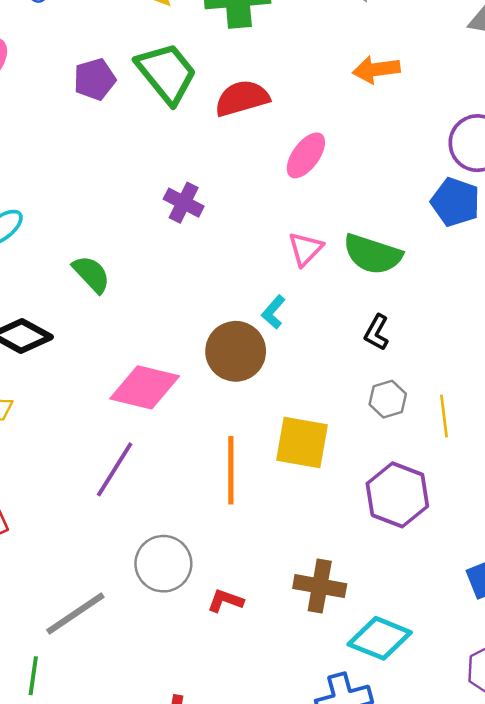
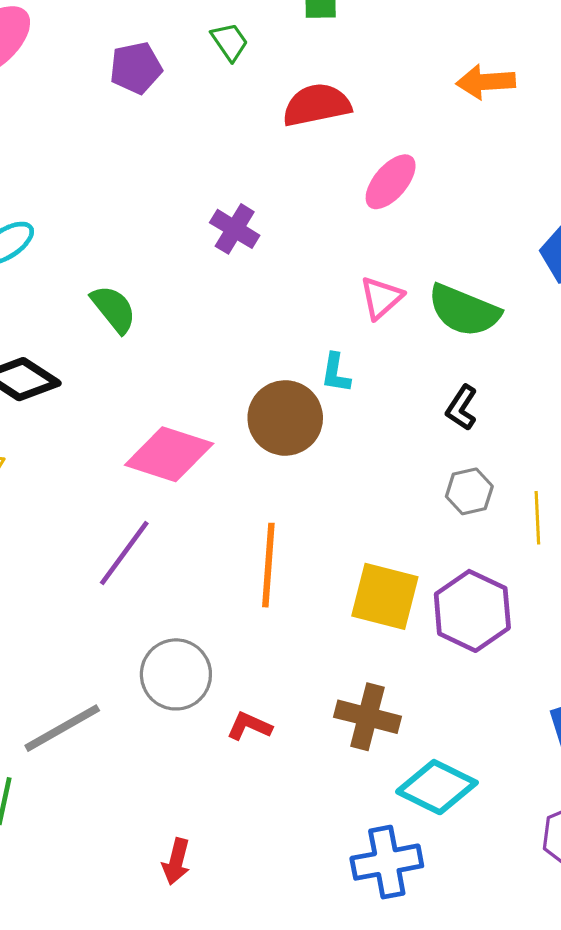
green trapezoid: (166, 73) -> (230, 42), moved, size x0.5
cyan L-shape: (273, 312) -> (336, 373), turned -36
yellow square: (302, 443) -> (385, 596), moved

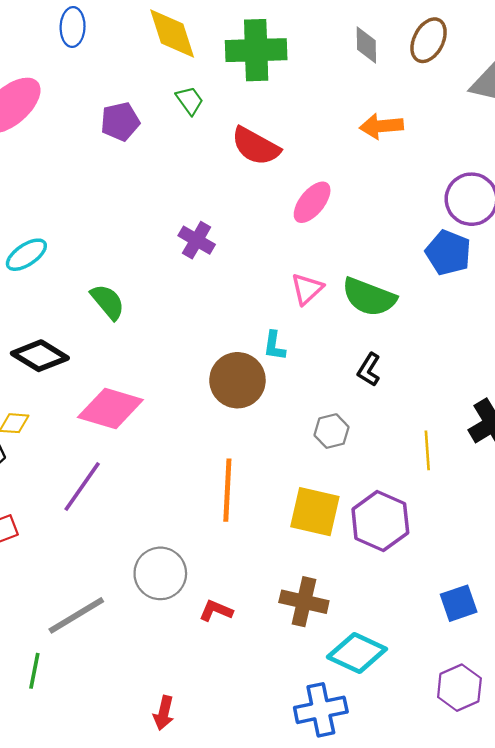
red semicircle: (317, 105) -> (256, 146), turned -138
pink diamond: (169, 454) -> (110, 408), moved
gray hexagon: (469, 491) -> (332, 431), moved
purple line: (124, 553) -> (82, 486), moved

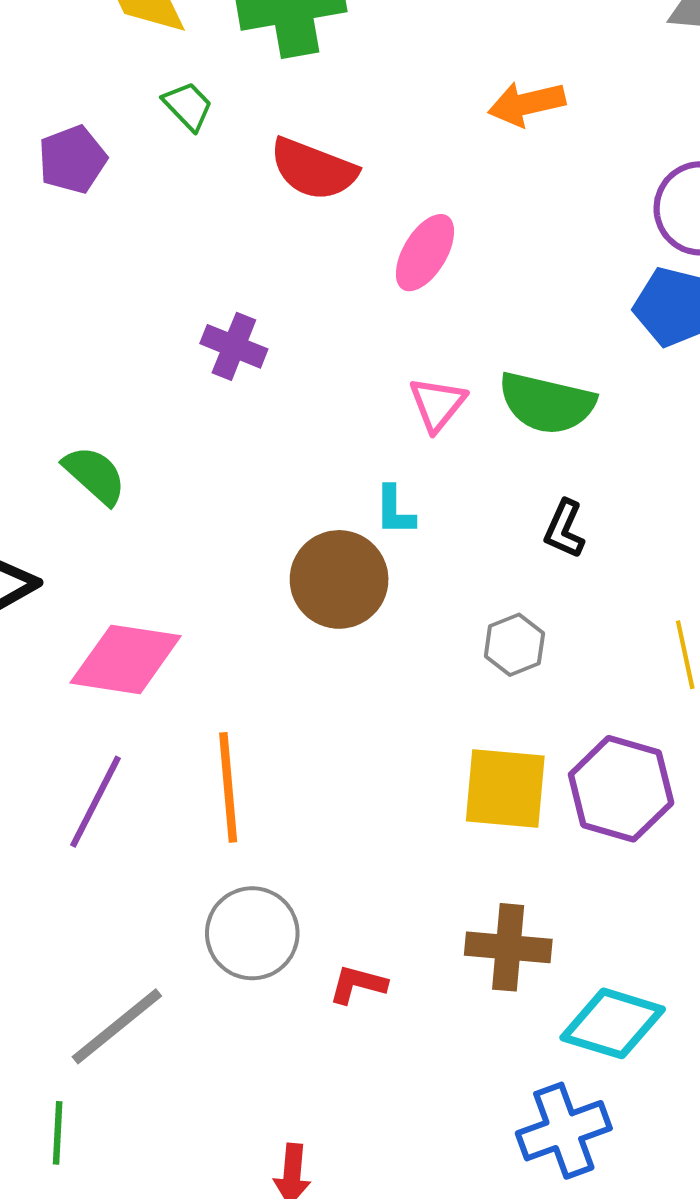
orange line: (227, 490) -> (228, 787), moved

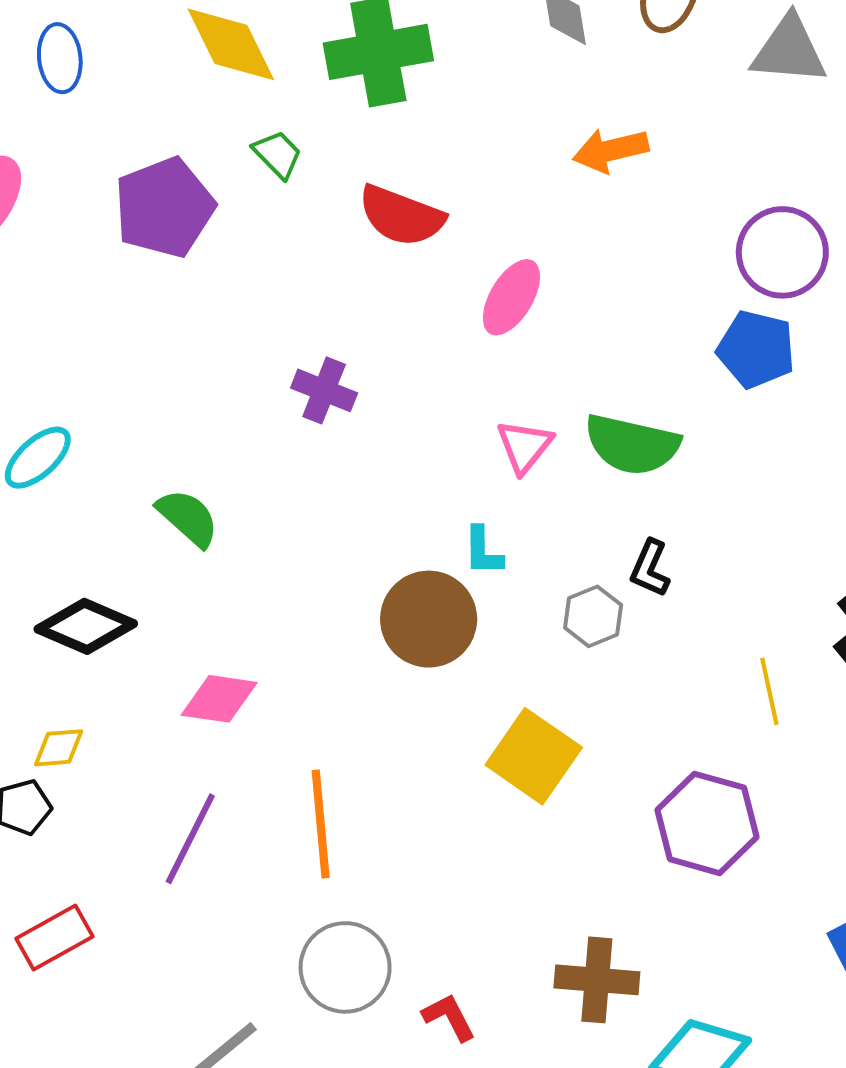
purple pentagon: (72, 159) -> (164, 207), size x1.5
gray hexagon: (514, 645) -> (593, 616), moved
pink diamond: (126, 659) -> (219, 699), size x0.7
yellow square: (505, 789) -> (534, 756), moved, turned 30
red L-shape: (358, 984) -> (449, 1017), turned 48

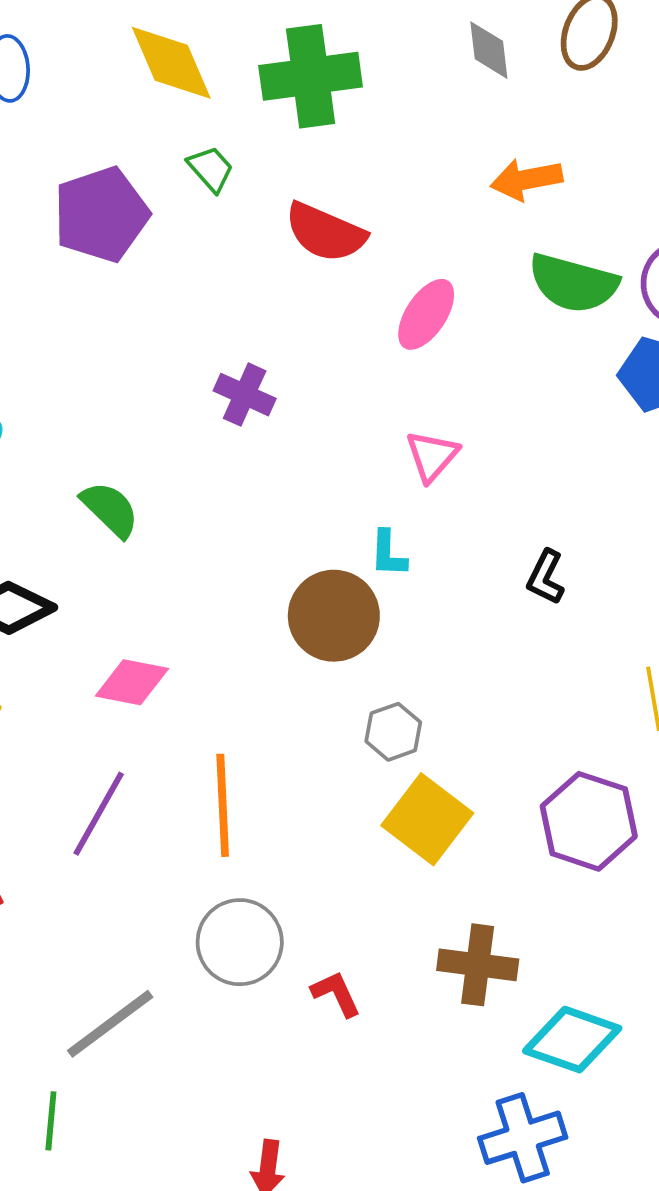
green semicircle: (632, 445) -> (573, 283), moved
gray hexagon: (593, 616) -> (393, 732), moved
yellow square: (534, 756) -> (427, 819), moved

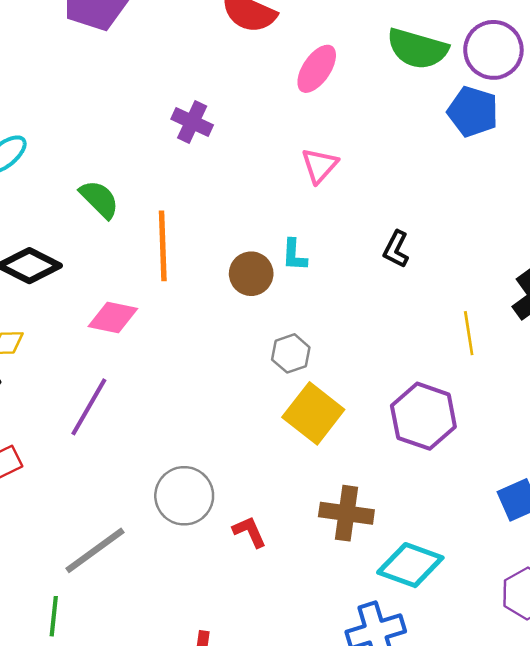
cyan L-shape: (388, 554) -> (294, 255), moved
brown circle: (334, 616) -> (251, 274), size x0.7
orange line: (223, 805) -> (163, 246), moved

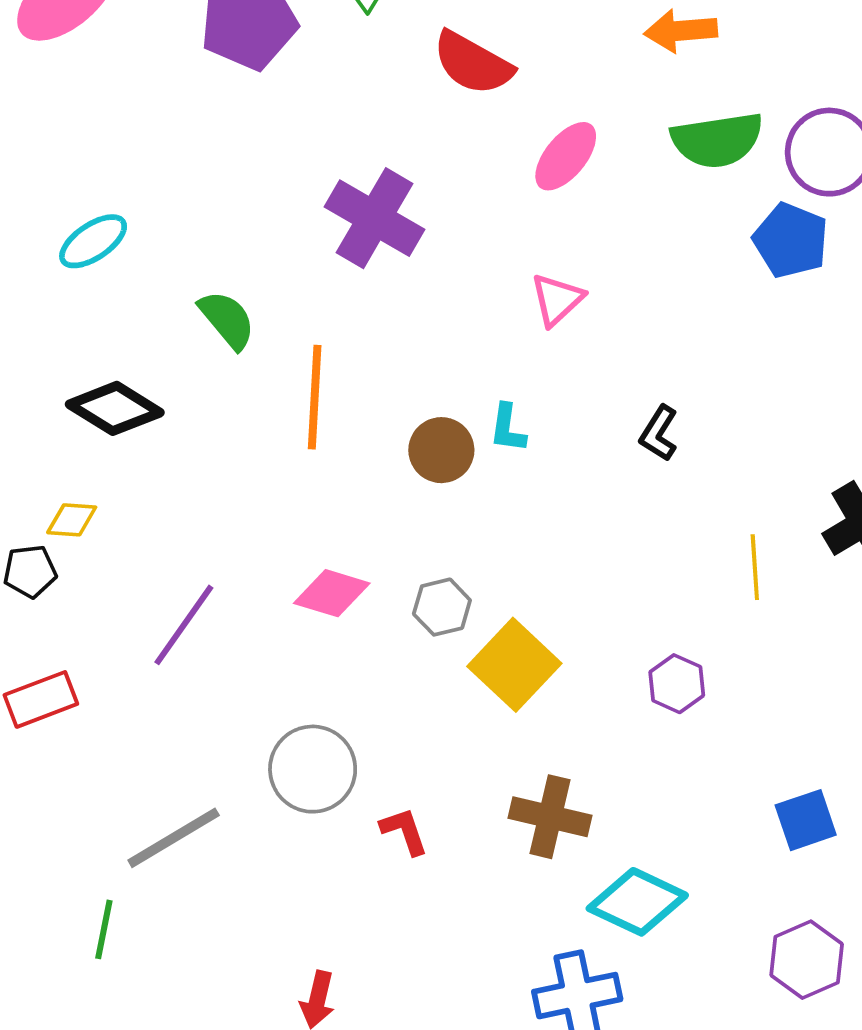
green semicircle: (417, 49) -> (717, 140), turned -30
purple cross: (192, 122) -> (375, 218), size x1.6
pink diamond: (113, 317) -> (332, 593), moved
gray hexagon: (291, 353) -> (442, 607), moved
purple hexagon: (423, 416) -> (677, 684), size x0.6

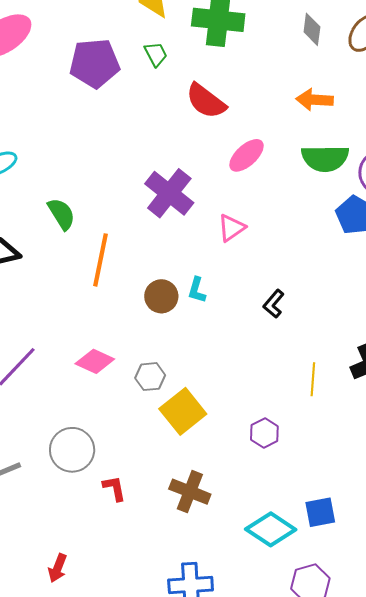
purple cross: (375, 218) -> (169, 193), moved
cyan diamond: (637, 902) -> (271, 529), moved

